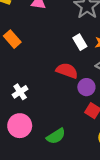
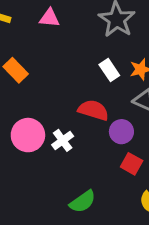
white cross: (20, 92) -> (63, 140), moved
pink circle: (20, 126) -> (28, 135), moved

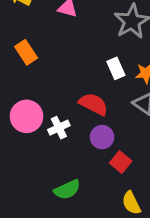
purple circle: (121, 132) -> (102, 137), moved

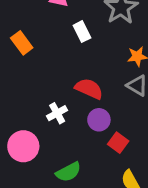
white rectangle: (116, 68) -> (82, 32), moved
pink circle: (27, 116) -> (23, 146), moved

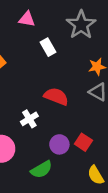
purple circle: (99, 120) -> (59, 144), moved

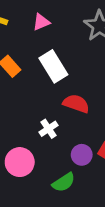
pink triangle: (27, 19) -> (41, 22), turned -30
white rectangle: (48, 47) -> (53, 66), moved, size x1.6

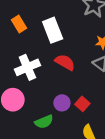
white cross: (48, 129) -> (27, 67), moved, size x1.6

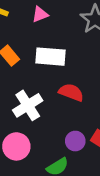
white rectangle: (53, 30) -> (50, 57), turned -55

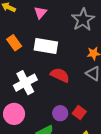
pink triangle: (40, 14) -> (40, 13), turned -32

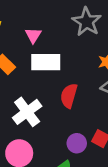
pink triangle: (40, 13) -> (33, 35), moved
red semicircle: (60, 75) -> (69, 96), turned -90

